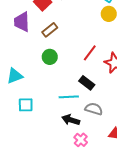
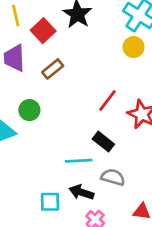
green circle: (50, 57) -> (29, 110), moved
cyan square: (26, 105) -> (50, 202), moved

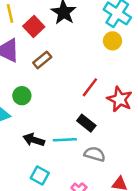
black arrow: (81, 192) -> (34, 140), moved
cyan square: (50, 202) -> (40, 176), turned 30

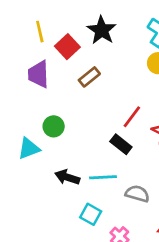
brown rectangle: (42, 60) -> (89, 77), moved
black rectangle: (86, 123) -> (121, 144), moved
cyan square: (40, 176) -> (91, 214), moved

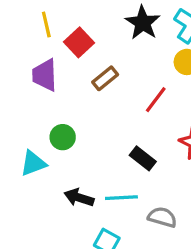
black star: (102, 30) -> (143, 23), moved
red line: (132, 117) -> (156, 100), moved

